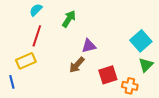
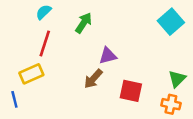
cyan square: (141, 41) -> (171, 22), moved
red square: (108, 75) -> (131, 91), turned 30
orange cross: (130, 86) -> (171, 104), moved

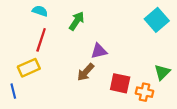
cyan semicircle: (44, 12) -> (40, 11), turned 64
orange cross: (171, 104) -> (144, 92), moved

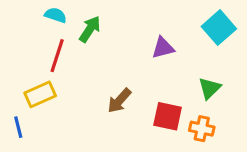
green arrow: (77, 21) -> (90, 29), moved
purple triangle: (99, 51) -> (163, 48), moved
green triangle: (162, 72) -> (210, 88), moved

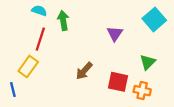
green arrow: (90, 29) -> (63, 20), turned -42
purple triangle: (163, 48) -> (115, 34), turned -42
yellow rectangle: (40, 94) -> (28, 66), turned -30

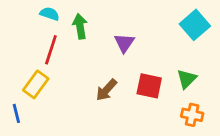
purple triangle: (115, 34) -> (124, 43), moved
red square: (118, 82) -> (149, 86), moved
orange cross: (142, 91) -> (192, 115), moved

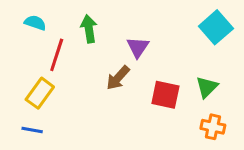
cyan semicircle: (50, 14) -> (35, 23), moved
brown arrow: (106, 90) -> (118, 78), moved
blue line: (16, 113) -> (32, 130), moved, turned -66

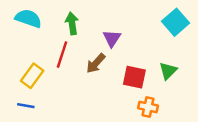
cyan semicircle: (35, 23) -> (28, 18), size x1.5
red line: (57, 55) -> (62, 55), moved
orange cross: (213, 127) -> (148, 107), moved

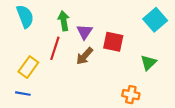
cyan semicircle: (28, 18) -> (25, 16), turned 50
purple triangle: (112, 38) -> (85, 32), moved
red square: (134, 77) -> (113, 42), moved

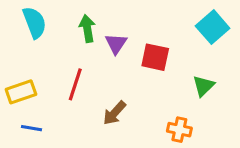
red line: (55, 48) -> (75, 84), moved
brown arrow: (85, 56) -> (114, 113), moved
yellow rectangle: (28, 67) -> (21, 92), moved, turned 35

